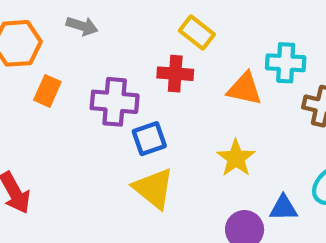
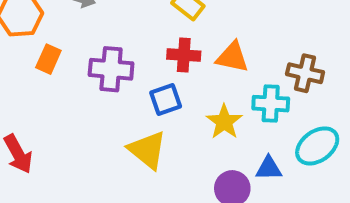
cyan cross: (286, 63) -> (271, 104), moved
red cross: (175, 74) -> (184, 55), moved
blue square: (149, 139) -> (166, 99), moved

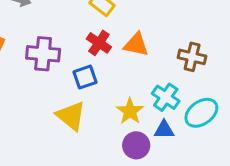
red cross: (184, 55) -> (99, 43), turned 30
cyan cross: (271, 104) -> (166, 97), moved, turned 32
yellow star: (224, 122) -> (130, 111), moved

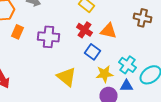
brown cross: (192, 57) -> (142, 18), moved
blue square: (85, 77) -> (92, 52), moved, turned -35
yellow star: (130, 111) -> (104, 74), turned 30

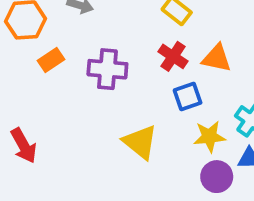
orange rectangle: (18, 32) -> (51, 60), turned 32
blue square: (92, 52) -> (188, 96), turned 35

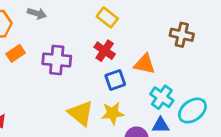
orange triangle: (217, 58) -> (145, 64), moved
yellow star: (209, 137) -> (113, 113), moved

